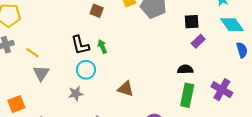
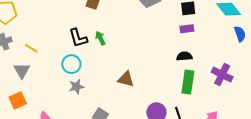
purple rectangle: (198, 41) -> (187, 29), moved, turned 40
cyan circle: (86, 70) -> (71, 64), moved
gray triangle: (41, 73) -> (22, 71), moved

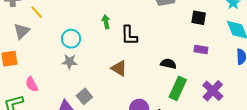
purple rectangle: (187, 29) -> (201, 49), moved
black L-shape: (78, 38) -> (129, 35), moved
black semicircle: (184, 56) -> (168, 64), moved

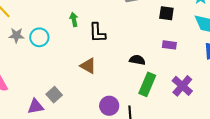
gray star: (70, 62) -> (16, 35), moved

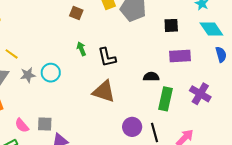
purple rectangle: (169, 45) -> (180, 56), size x1.5
brown triangle: (88, 66) -> (104, 91), size x1.4
gray square: (54, 95) -> (45, 124), moved, turned -35

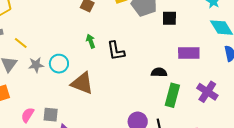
black square: (171, 25) -> (169, 18), moved
brown triangle: (104, 91) -> (82, 83), moved
pink semicircle: (22, 125) -> (28, 115), turned 70

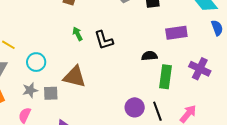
cyan circle: (59, 64) -> (36, 62), moved
gray star: (36, 65) -> (30, 90), moved
gray square: (51, 115) -> (51, 93), moved

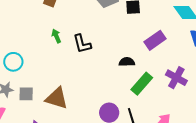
purple rectangle: (176, 33) -> (155, 40), turned -30
brown triangle: (75, 77) -> (57, 98), moved
green rectangle: (166, 77) -> (142, 84), turned 30

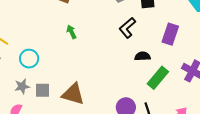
purple rectangle: (155, 40) -> (170, 34), turned -35
black L-shape: (82, 44) -> (127, 28), moved, turned 65

